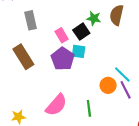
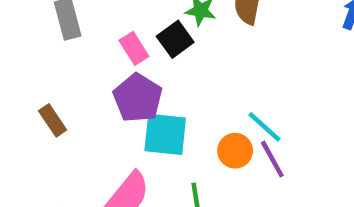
cyan square: (79, 51) -> (165, 134), moved, size x1.5
brown rectangle: (23, 57) -> (53, 120), moved, size x0.6

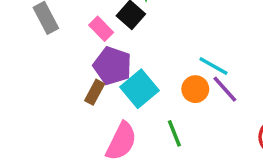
brown rectangle: (53, 120) -> (95, 92), moved, turned 75
cyan square: (165, 134) -> (140, 89), turned -33

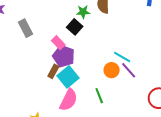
pink rectangle: (101, 29) -> (58, 43), moved
cyan square: (140, 89) -> (68, 77), moved

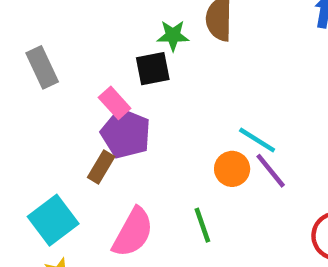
black square: (75, 27) -> (153, 69), turned 35
cyan square: (68, 77) -> (53, 220), moved

